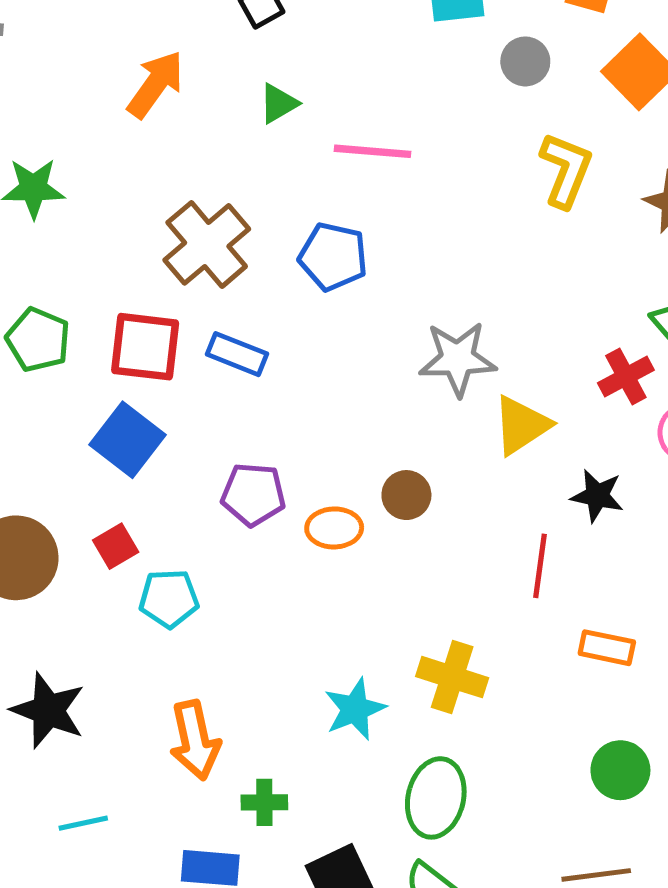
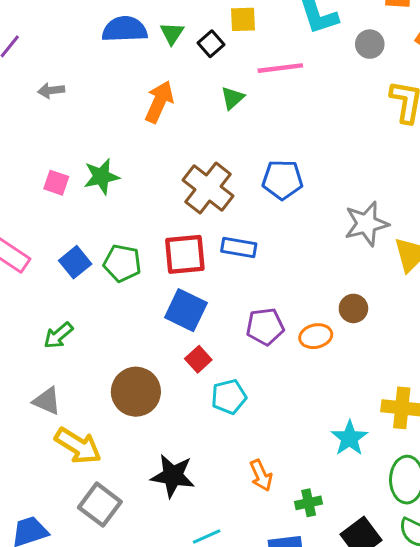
pink line: (372, 151) -> (280, 68), moved
red square: (116, 546) -> (198, 359), moved
orange arrow: (195, 740) -> (261, 475), size x0.7

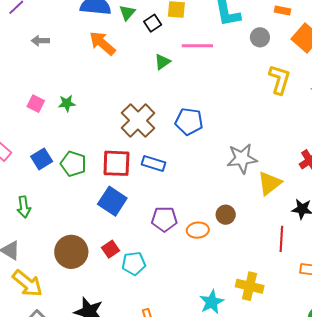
orange arrow: (159, 102) -> (102, 43), moved, turned -80
green star: (101, 177) -> (67, 103), size x0.7
green arrow: (58, 335) -> (24, 207), turned -65
red square: (198, 359) -> (111, 249), moved

